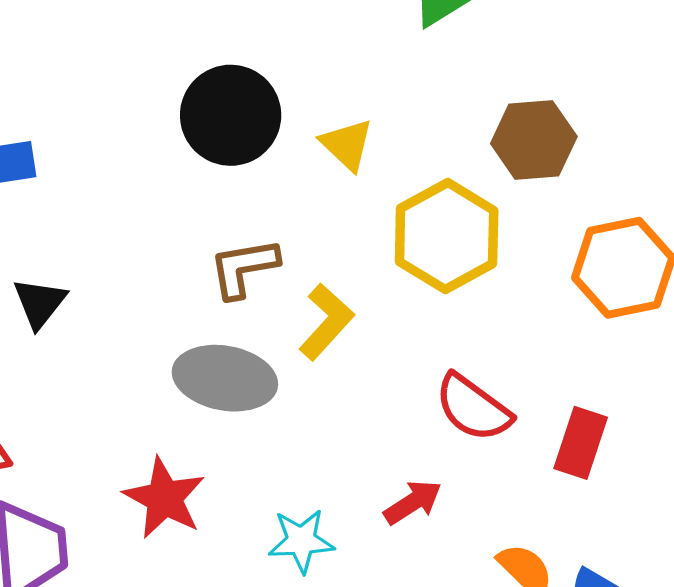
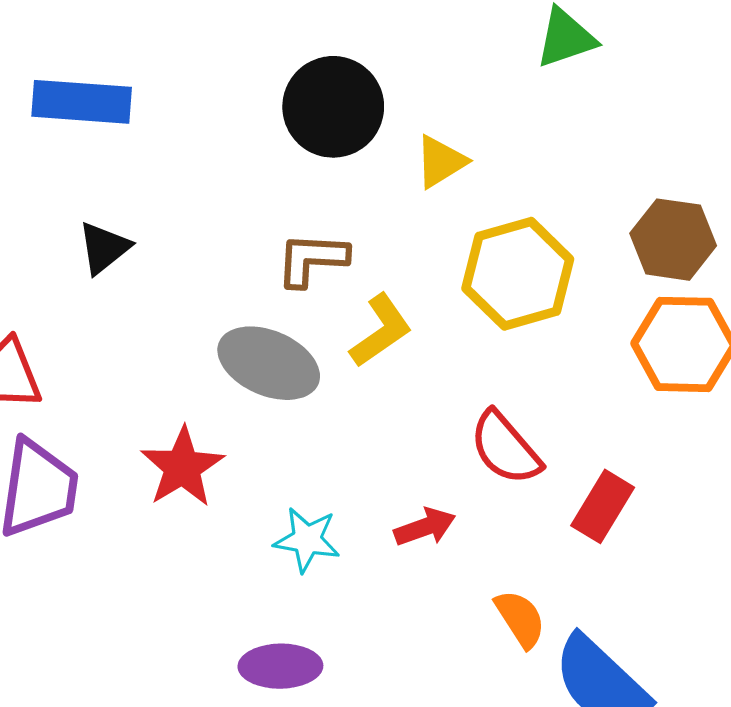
brown hexagon: (534, 140) -> (673, 240), moved
yellow triangle: (347, 145) -> (441, 162), turned 32

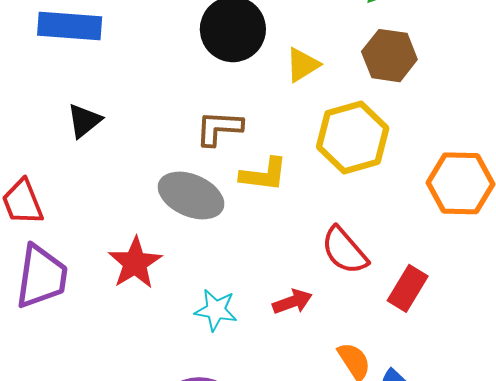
brown hexagon: (673, 240) -> (389, 56), moved
yellow L-shape: (381, 331) -> (264, 174), turned 42

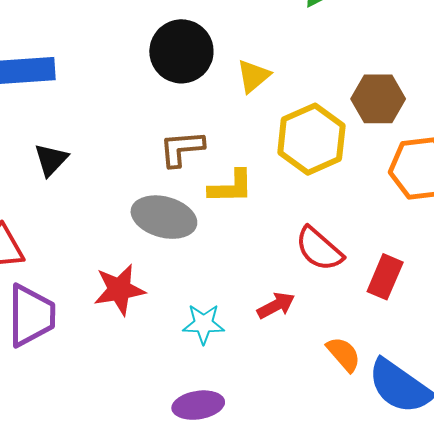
brown hexagon: (389, 56) -> (378, 99), moved
red star: (135, 263) -> (119, 290), turned 30

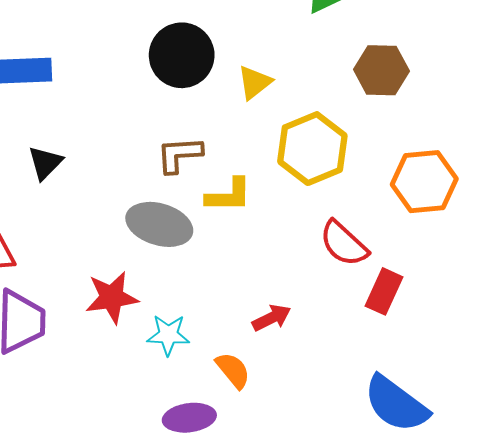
brown hexagon: (378, 99) -> (381, 70), moved
red semicircle: (319, 249) -> (344, 244), moved
cyan star: (204, 324) -> (168, 335), moved
orange semicircle: (344, 354) -> (233, 370), moved

